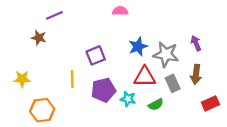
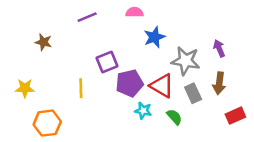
purple line: (54, 15) -> (87, 17), moved
blue star: (138, 47) -> (154, 37), moved
red triangle: (145, 77) -> (162, 86), turned 30
purple pentagon: (103, 90) -> (129, 83), moved
green semicircle: (156, 105) -> (174, 117), turned -104

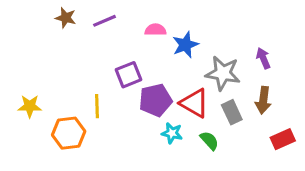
pink semicircle: (134, 12) -> (155, 30), moved
brown star: (43, 42) -> (66, 18), moved
orange hexagon: (47, 123) -> (69, 133), moved

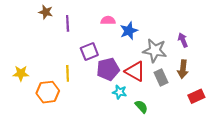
purple line: (105, 21) -> (68, 23), moved, turned -70
green semicircle: (209, 141) -> (141, 107), moved

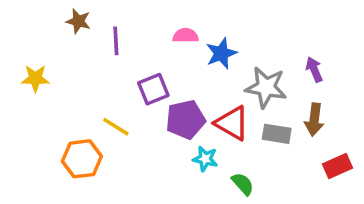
yellow star: (21, 73) -> (35, 78), moved
yellow line: (68, 73) -> (116, 127), turned -56
gray rectangle: (161, 77) -> (277, 134), turned -56

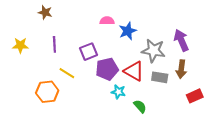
purple line: (116, 41) -> (54, 44), moved
purple arrow: (314, 69) -> (181, 40), size x1.5

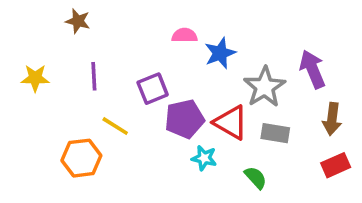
gray star: (153, 51) -> (265, 87), turned 30
brown arrow: (181, 69) -> (332, 119), moved
green semicircle: (140, 106) -> (256, 178), moved

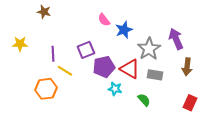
pink semicircle: (185, 35) -> (104, 20), turned -128
purple line: (94, 76) -> (53, 54), moved
red rectangle: (336, 165) -> (190, 103), moved, turned -42

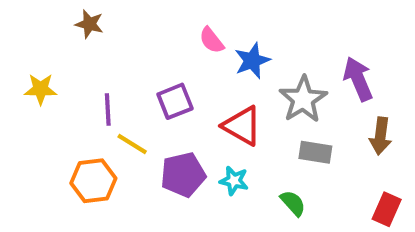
purple pentagon: (104, 67) -> (183, 175), moved
red triangle: (130, 69) -> (242, 126), moved

